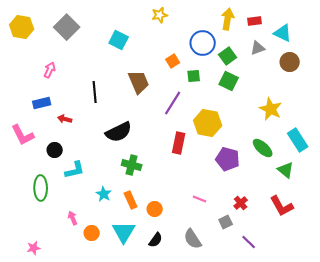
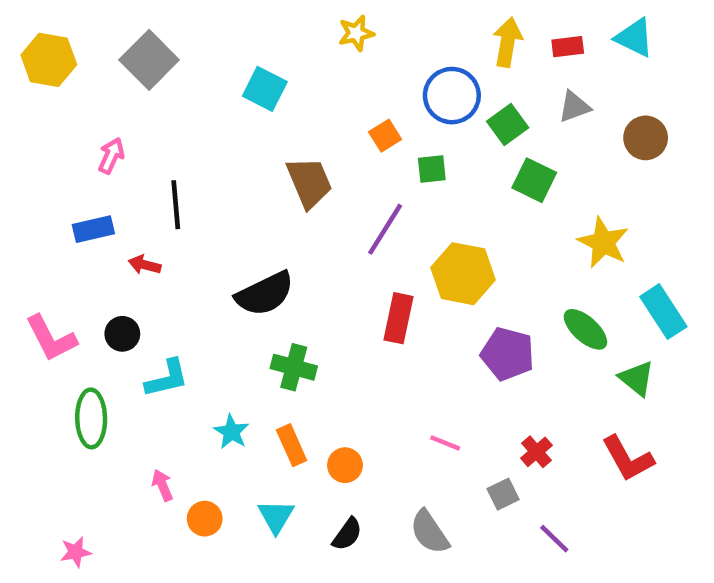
cyan triangle: (283, 33) -> (634, 38), moved
green square: (229, 81) -> (534, 180), moved
black line: (95, 92) -> (176, 205), moved
pink L-shape: (23, 135) -> (51, 338), moved
cyan triangle: (124, 232) -> (276, 516), size x0.7

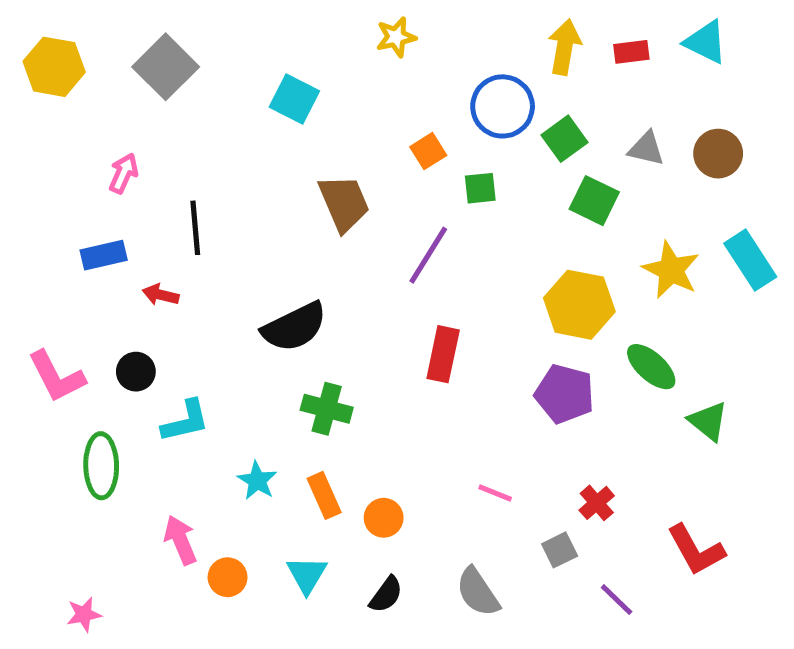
gray triangle: (574, 107) -> (646, 149), moved, turned 33
yellow hexagon: (463, 274) -> (579, 305), moved
cyan rectangle: (663, 312) -> (750, 260), moved
red L-shape: (628, 459) -> (696, 550), moved
pink arrow: (162, 485) -> (180, 540), size x1.4

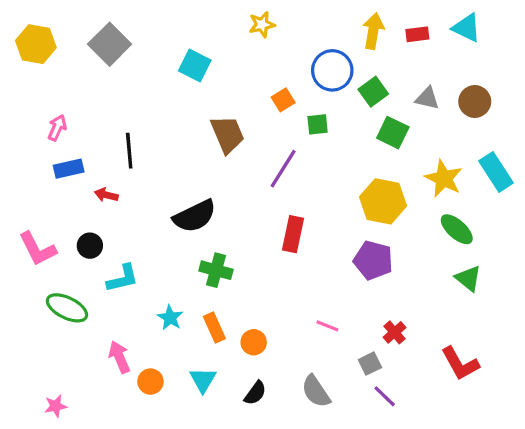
pink arrow: (123, 173) -> (57, 128), moved
green ellipse: (651, 367) -> (457, 229), moved
green ellipse: (101, 466) -> (67, 308), turned -63
purple line: (617, 600) -> (385, 396), moved

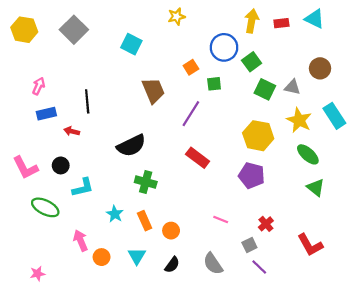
gray triangle: (427, 98) -> (292, 87), moved
red rectangle: (293, 234) -> (198, 158), turned -65

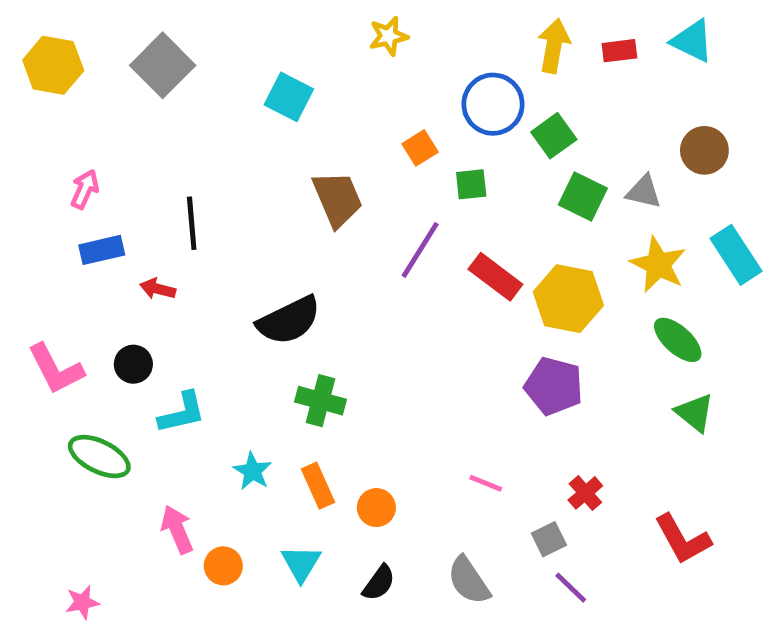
red rectangle: (198, 158) -> (495, 277), moved

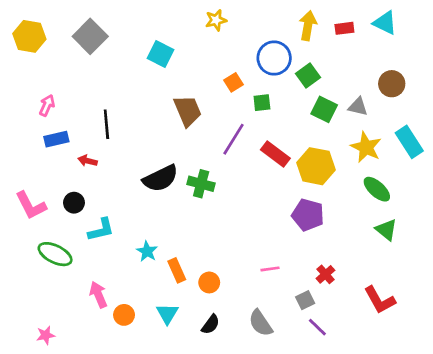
green cross: (320, 401) -> (201, 184), moved
cyan star: (252, 471) -> (147, 251), moved
pink line: (486, 483) -> (270, 269), turned -30

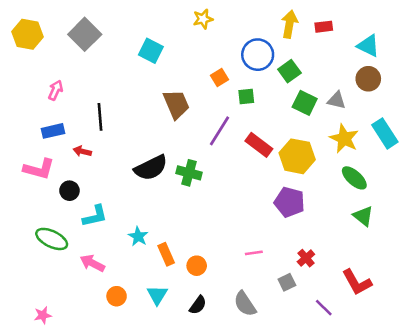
cyan triangle: (385, 23) -> (368, 46), moved
pink arrow: (47, 105) -> (55, 90), moved
pink L-shape: (31, 205) -> (39, 169), moved, turned -48
pink arrow: (98, 295) -> (92, 263), moved, turned -40
purple line: (317, 327) -> (324, 308), moved

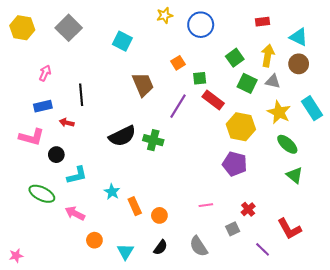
yellow arrow: (289, 24) -> (268, 56), moved
blue circle: (258, 55) -> (201, 25), moved
red rectangle: (259, 145) -> (213, 100), moved
cyan triangle: (157, 295) -> (125, 252), moved
pink star: (43, 315) -> (16, 256), moved

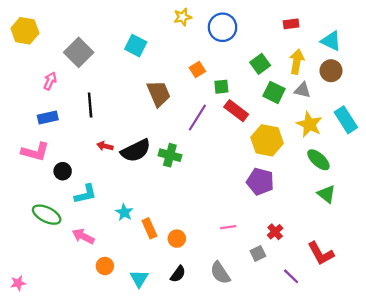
gray square: (69, 28) -> (79, 52), moved
red arrow: (67, 123) -> (105, 146), moved

